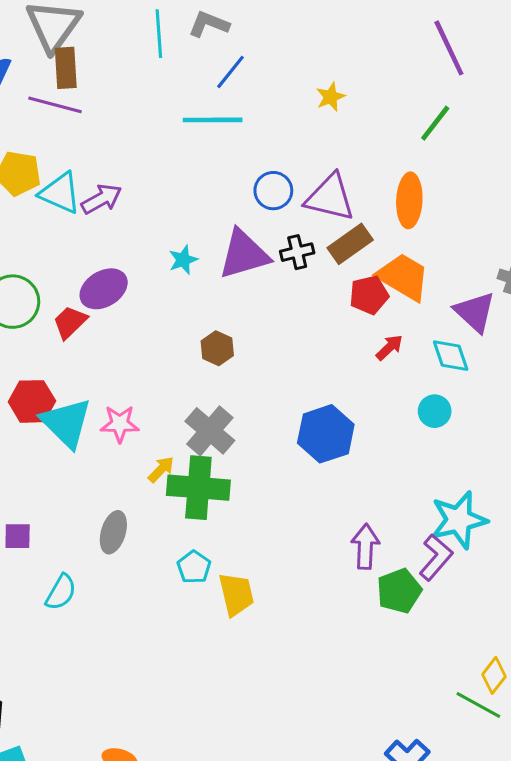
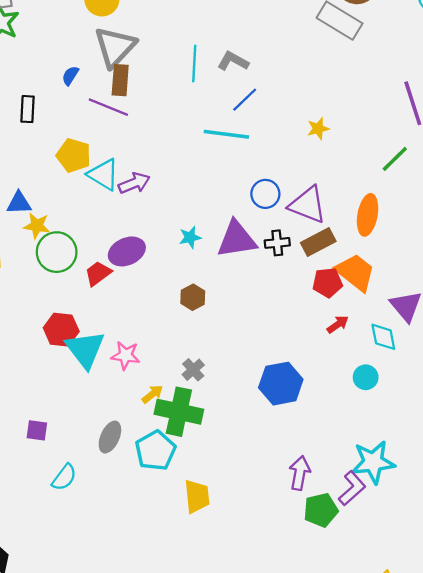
brown hexagon: (217, 348) -> (193, 297), moved
gray cross: (210, 431) -> (193, 370), size x0.6
cyan pentagon: (194, 567) -> (155, 451), moved, size x1.6

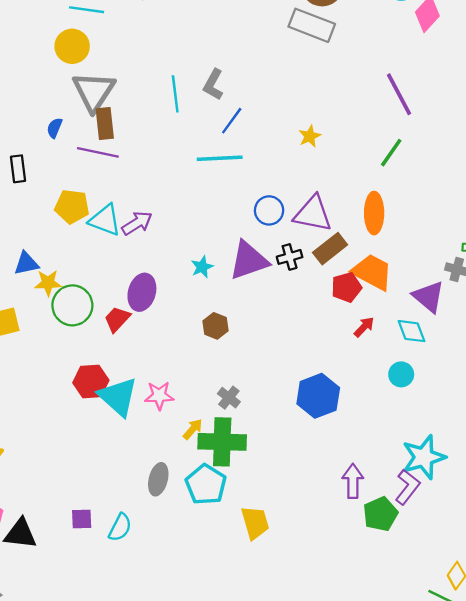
gray L-shape: (233, 61) -> (213, 85), turned -80
purple ellipse: (127, 251) -> (142, 292), turned -40
purple square: (37, 430) -> (82, 519), moved

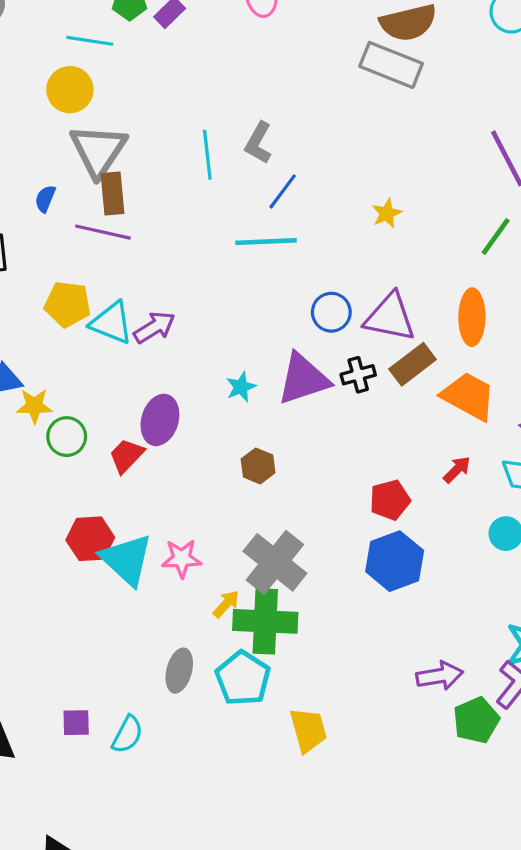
red pentagon: (346, 287) -> (390, 500), moved
green circle: (72, 305) -> (67, 437), size x0.7
gray cross: (229, 398) -> (275, 562), size x2.0
purple arrow: (353, 481) -> (440, 676), turned 80

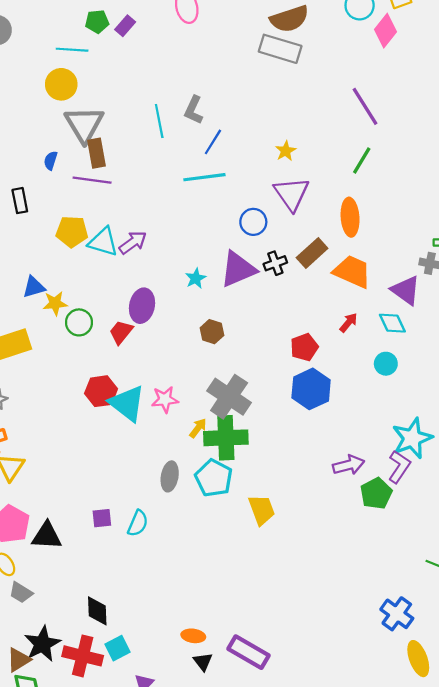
purple triangle: (390, 317) -> (291, 194), moved, turned 48

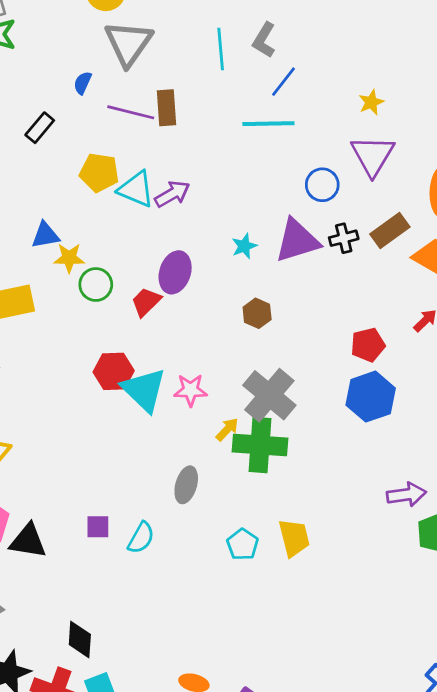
brown rectangle: (96, 153) -> (166, 108), moved
black rectangle: (20, 201) -> (40, 128), turned 45
cyan pentagon: (214, 478) -> (243, 544), moved, size x0.7

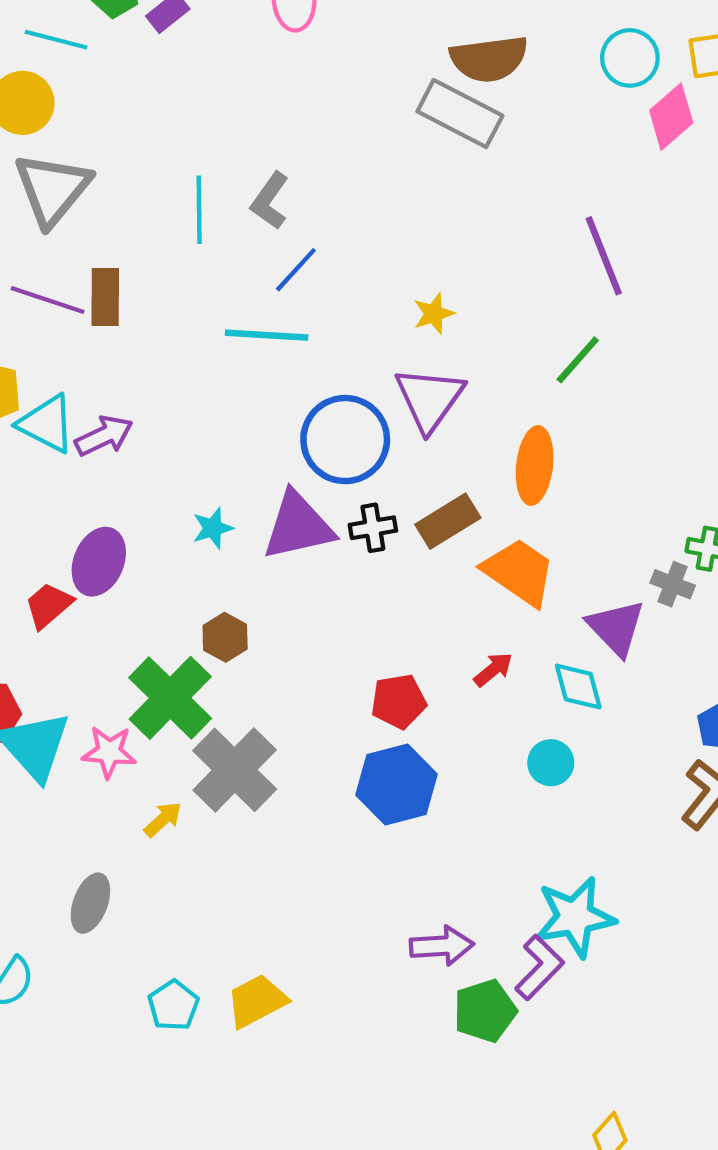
blue circle: (322, 185) -> (345, 440), size x1.6
green cross: (260, 445) -> (170, 698), moved, turned 36
yellow trapezoid: (294, 538) -> (257, 1001), turned -108

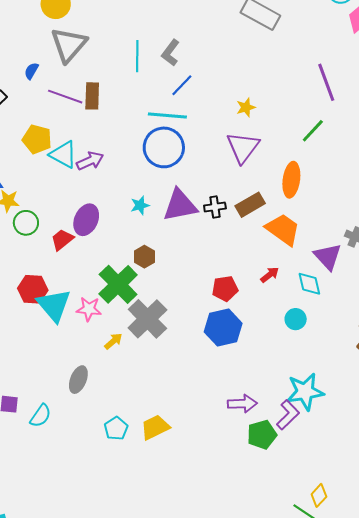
blue circle: (345, 440) -> (164, 147), moved

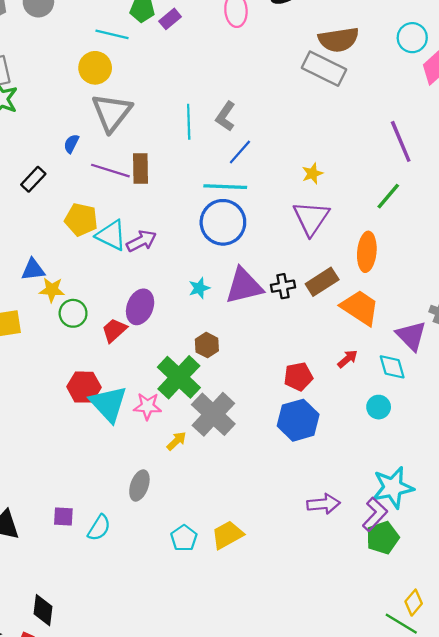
green pentagon: (262, 435) -> (383, 538), moved

